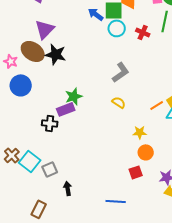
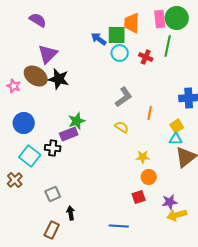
blue circle: (21, 85) -> (24, 123), moved
orange line: (157, 105) -> (150, 113), moved, turned -48
cyan square: (30, 161) -> (30, 156), moved
brown rectangle: (39, 209) -> (52, 230), moved

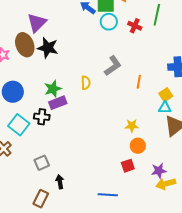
brown ellipse: (36, 76) -> (25, 45), turned 35
green star: (77, 121) -> (53, 89), moved
yellow semicircle: (122, 127) -> (86, 83), moved, turned 56

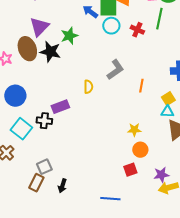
green star: (53, 89) -> (69, 36), moved
black arrow: (60, 182) -> (62, 186), turned -152
brown rectangle: (41, 199) -> (36, 183), moved

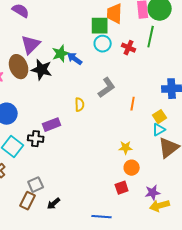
blue arrow: (90, 12) -> (75, 59), moved
cyan triangle: (167, 112) -> (159, 130), turned -32
black arrow: (62, 186) -> (54, 204), turned 32

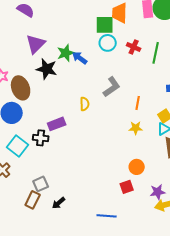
green line: (151, 37) -> (156, 53), moved
brown ellipse: (19, 67) -> (21, 88), moved
yellow star: (126, 148) -> (136, 128), moved

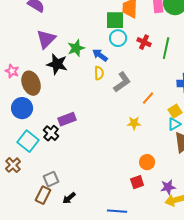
blue arrow: (80, 58) -> (100, 55), moved
orange line: (138, 103) -> (148, 98), turned 32
yellow semicircle: (85, 104) -> (99, 73), moved
yellow star: (136, 128) -> (134, 123), moved
black cross: (41, 138) -> (51, 133), turned 35

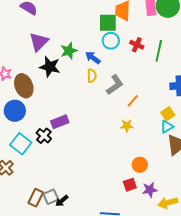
orange line: (148, 98) -> (133, 101), moved
gray square: (51, 179) -> (51, 197), moved
purple star: (168, 187) -> (150, 190), moved

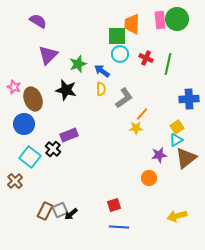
black star: (50, 67) -> (66, 90), moved
yellow star: (127, 126) -> (136, 128), moved
red square: (130, 185) -> (114, 205), moved
purple star: (150, 190) -> (159, 155), moved

